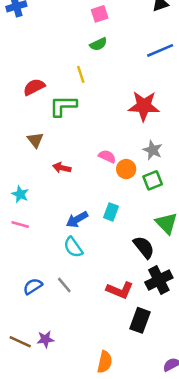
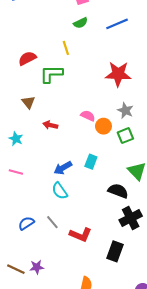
blue line: (160, 50) -> (117, 24), moved
cyan star: (20, 194) -> (16, 139), moved
black semicircle: (144, 247) -> (118, 191), turned -30
red L-shape: (120, 290) -> (81, 235), moved

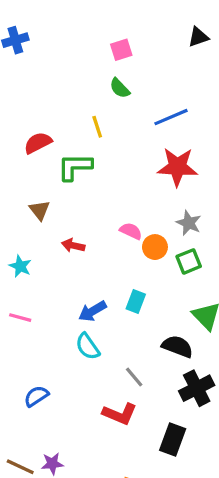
green semicircle: (81, 23) -> (120, 88), turned 72
blue line: (117, 24) -> (171, 117), moved
gray line: (52, 222) -> (134, 377), moved

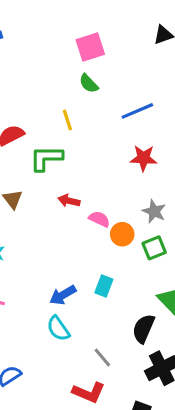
pink square: (121, 50) -> (90, 47), size x1.4
red star: (177, 167) -> (143, 158), size x0.7
red arrow: (73, 245) -> (69, 201), moved
black semicircle: (177, 346) -> (143, 329), turned -88

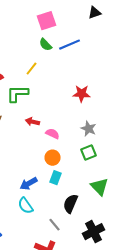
blue line: (137, 111) -> (70, 45), moved
yellow line: (67, 120) -> (32, 69), turned 56
orange circle: (122, 234) -> (52, 158), moved
black semicircle: (143, 329) -> (70, 204), moved

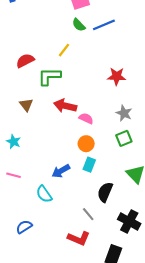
red arrow: (32, 122) -> (65, 106), size x1.5
cyan semicircle: (26, 206) -> (44, 194), moved
black cross: (94, 232) -> (129, 221), turned -35

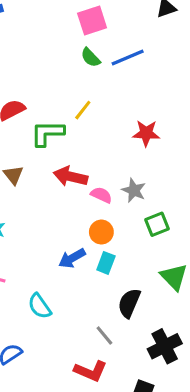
yellow line: (64, 50) -> (83, 110), moved
gray star: (124, 113) -> (134, 190), moved
blue arrow: (61, 171) -> (72, 258), moved
black cross: (129, 221) -> (165, 346), turned 35

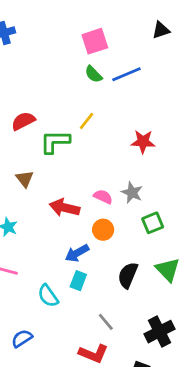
red arrow: (70, 176) -> (65, 208), moved
cyan rectangle: (106, 263) -> (78, 281), moved
black semicircle: (129, 303) -> (128, 275), moved

